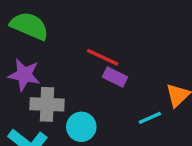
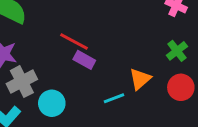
gray cross: (47, 104) -> (22, 82), turned -32

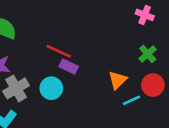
cyan line: (114, 98) -> (131, 100), moved
cyan circle: (52, 103) -> (51, 88), moved

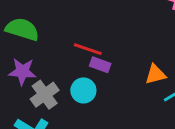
orange triangle: (117, 80) -> (155, 74), turned 36

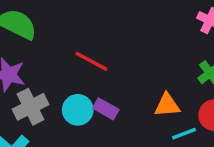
purple rectangle: (100, 65) -> (106, 109), moved

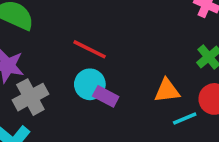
cyan circle: (78, 110) -> (90, 84), moved

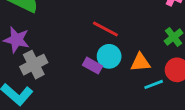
red line: (90, 49) -> (105, 29), moved
cyan circle: (90, 84) -> (109, 56), moved

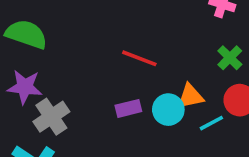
cyan circle: (109, 56) -> (168, 110), moved
purple rectangle: (92, 66) -> (128, 108), turned -36

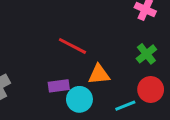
orange triangle: (190, 96) -> (99, 74), moved
cyan circle: (168, 110) -> (79, 99), moved

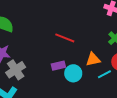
orange triangle: (99, 74) -> (93, 59), moved

